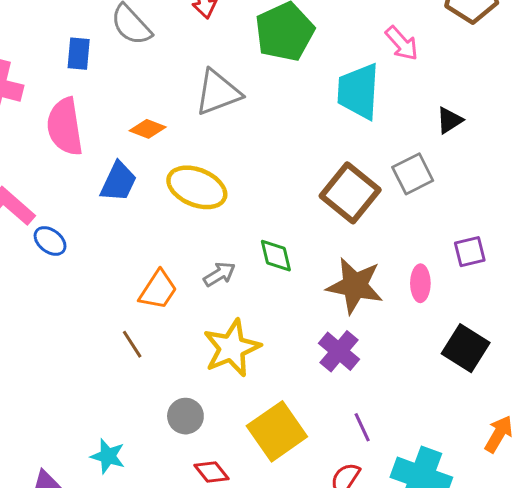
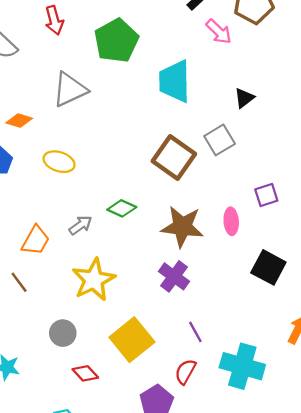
pink arrow: (402, 43) -> (219, 32), moved
yellow ellipse: (197, 187) -> (59, 162), size x0.7
green diamond: (276, 256) -> (122, 208), turned -48

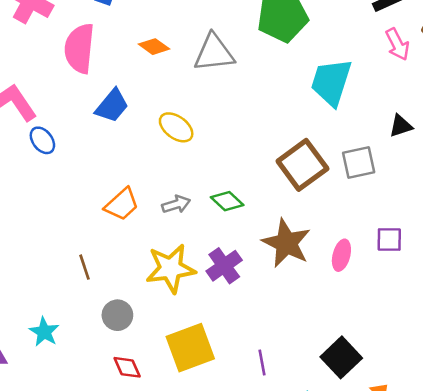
orange diamond: (19, 121) -> (154, 47), moved
black square: (268, 267) -> (341, 357), moved
purple cross: (174, 276) -> (224, 266), moved
brown line: (19, 282) -> (84, 267), moved

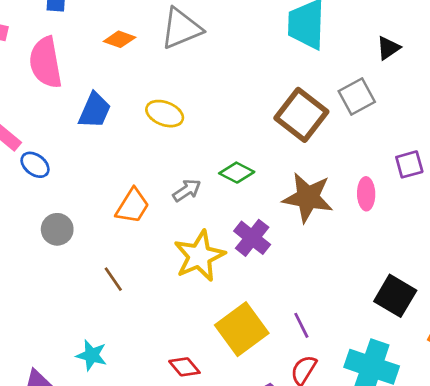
gray circle: (117, 315) -> (57, 229), moved
purple line: (262, 362) -> (301, 325), moved

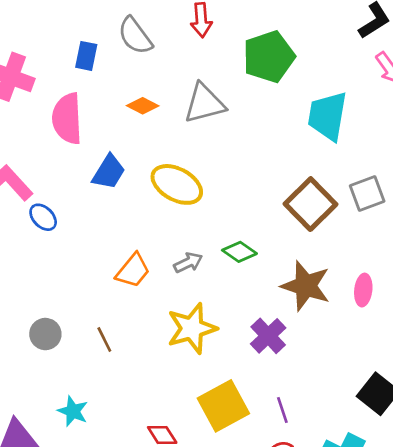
yellow ellipse: (165, 114) -> (177, 184), size x1.4
gray circle: (57, 229) -> (45, 334), moved
purple cross: (252, 238) -> (268, 336), moved

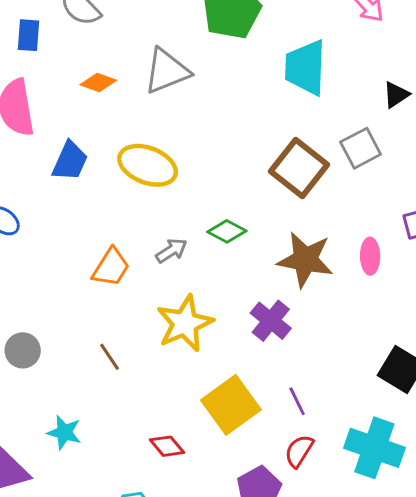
brown line: (104, 340) -> (110, 357), moved

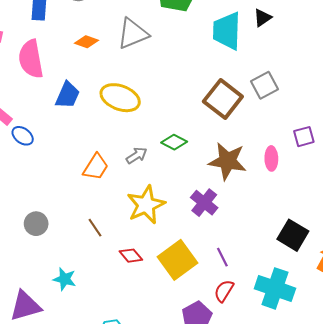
black triangle: (396, 95) -> (262, 18), moved
red diamond: (167, 446) -> (131, 256), moved

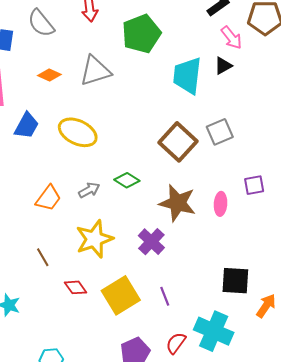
black square: (293, 235) -> (235, 281), turned -32
red semicircle: (224, 291) -> (176, 343), moved

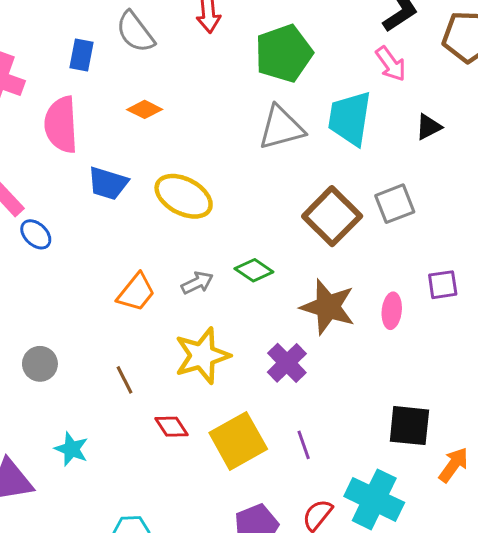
pink arrow: (231, 38) -> (391, 64), moved
black triangle: (223, 66) -> (429, 127), moved
gray triangle: (95, 71) -> (281, 128), moved
blue trapezoid: (27, 126) -> (108, 183), turned 76

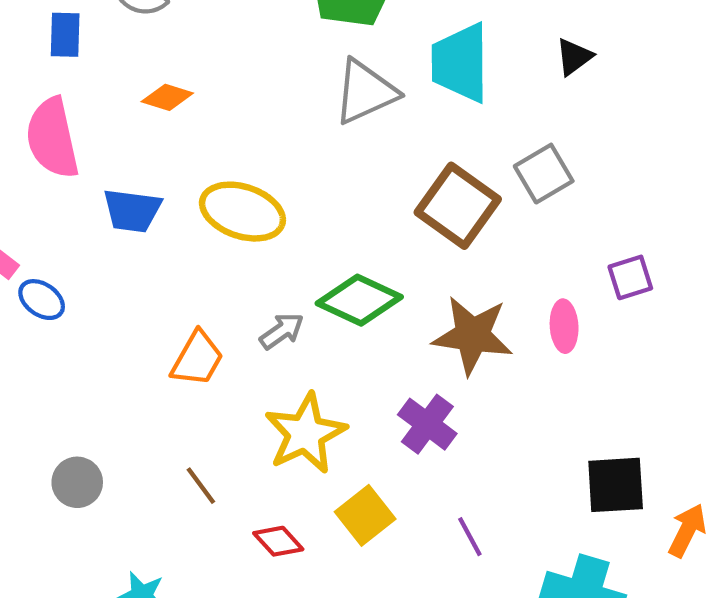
green diamond: (254, 270) -> (359, 300), size x1.5
yellow square: (238, 441) -> (365, 515), moved, size x0.7

